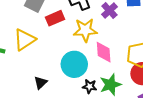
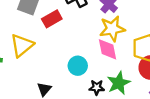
yellow star: (85, 30) -> (112, 29), moved
cyan circle: (74, 64) -> (78, 66), size x0.7

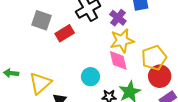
yellow triangle: (22, 45) -> (40, 83), moved

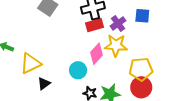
red rectangle: (65, 33) -> (95, 25), moved
pink diamond: (118, 60) -> (97, 54), moved, turned 40

